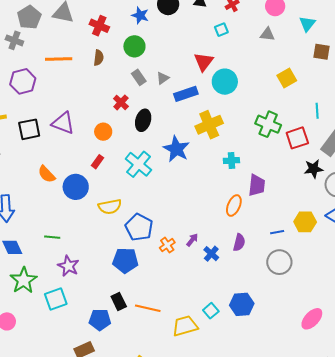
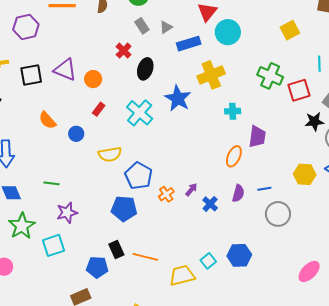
orange circle: (103, 132) -> (93, 79), moved
blue circle: (76, 187) -> (76, 134), size x0.6
blue line: (277, 232) -> (264, 189), moved
purple star: (68, 266) -> (67, 213), turned 30

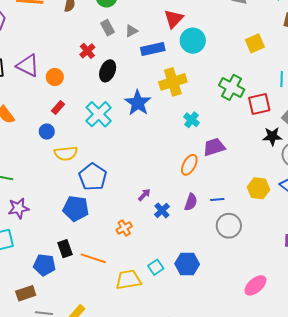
cyan cross: (233, 111) -> (191, 120), turned 35
blue circle: (76, 134) -> (47, 132), moved
purple trapezoid: (257, 137) -> (214, 147), turned -120
orange cross: (166, 194) -> (124, 228), moved

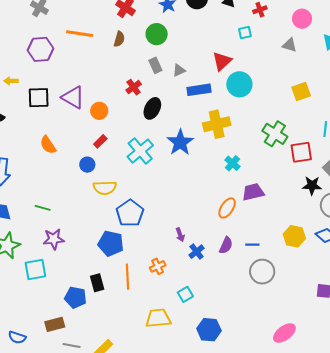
purple arrow: (144, 195) -> (180, 235), turned 112
orange line: (93, 258) -> (128, 277), moved, turned 65
blue hexagon: (187, 264) -> (209, 330), moved
cyan square: (156, 267) -> (185, 294), moved

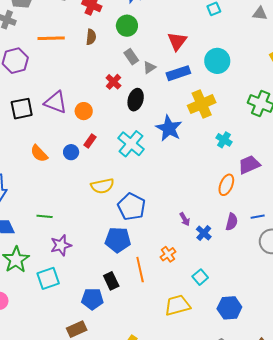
red triangle: (222, 61) -> (177, 41), moved
gray triangle: (179, 70) -> (149, 67), moved
blue circle: (87, 165) -> (71, 152), moved

